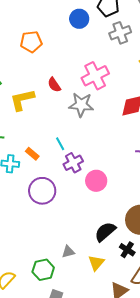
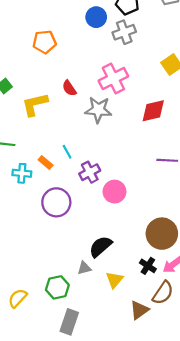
gray cross: (120, 33) -> (124, 32), moved
cyan line: (60, 144) -> (67, 152), moved
black semicircle: (105, 232) -> (100, 246), moved

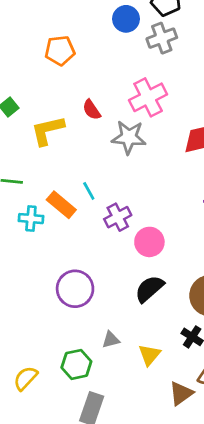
orange rectangle: (46, 162) -> (61, 205), size x1.5
purple circle: (56, 202) -> (75, 289), moved
black semicircle: (100, 246) -> (149, 289), moved

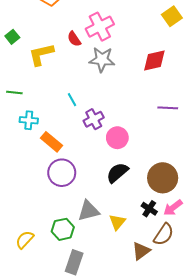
pink cross: (148, 97) -> (100, 27), moved
orange rectangle: (61, 205) -> (51, 142), moved
gray triangle: (111, 340) -> (89, 211), size x1.6

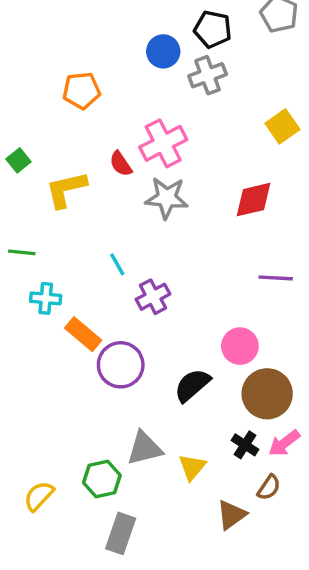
pink circle: (117, 138) -> (240, 346), moved
purple circle: (62, 173) -> (121, 365), moved
brown semicircle: (164, 234) -> (269, 487), size x0.7

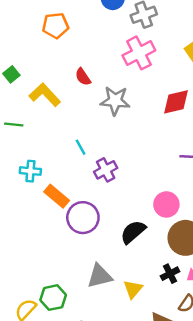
pink cross: (163, 143) -> (139, 53), moved
yellow L-shape: (66, 189) -> (45, 95), turned 60
green line: (22, 252) -> (14, 125), moved
black cross: (245, 445) -> (170, 274), turned 30
green hexagon: (102, 479) -> (53, 298), moved

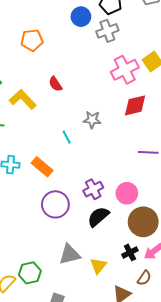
pink cross: (139, 53) -> (125, 70), moved
gray star: (115, 101) -> (92, 120), moved, size x0.7
cyan line: (81, 147) -> (67, 137), moved
purple cross: (106, 170) -> (93, 189), moved
orange rectangle: (57, 196) -> (42, 167), moved

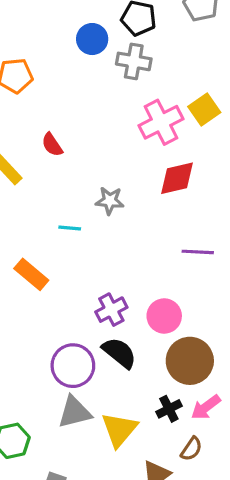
gray cross: (107, 31) -> (134, 61), turned 30
cyan line: (67, 137) -> (70, 228), turned -56
purple circle: (55, 204) -> (73, 366), moved
black semicircle: (98, 217) -> (119, 353), turned 80
yellow triangle: (98, 266) -> (119, 430), size x1.4

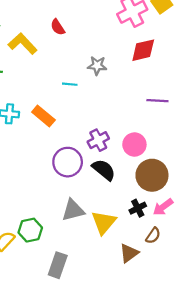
purple circle: (73, 366) -> (68, 162), moved

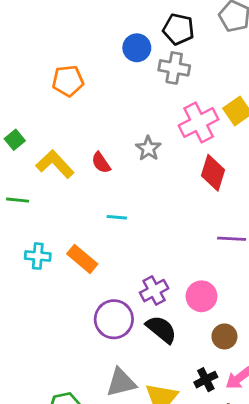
red semicircle: (58, 27) -> (101, 163), moved
red diamond: (143, 50) -> (213, 173), turned -60
gray star: (97, 66) -> (148, 148), moved, turned 30
brown circle: (152, 175) -> (224, 336), size x0.6

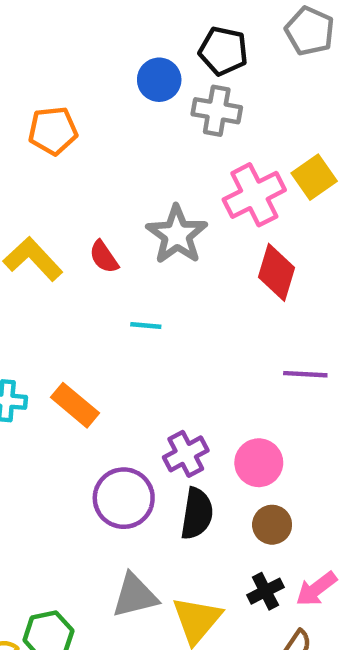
gray star: (148, 148) -> (177, 235), size x1.5
cyan line: (117, 217) -> (146, 325), moved
black semicircle: (161, 329) -> (197, 514), turned 60
brown circle: (224, 336) -> (272, 525), moved

